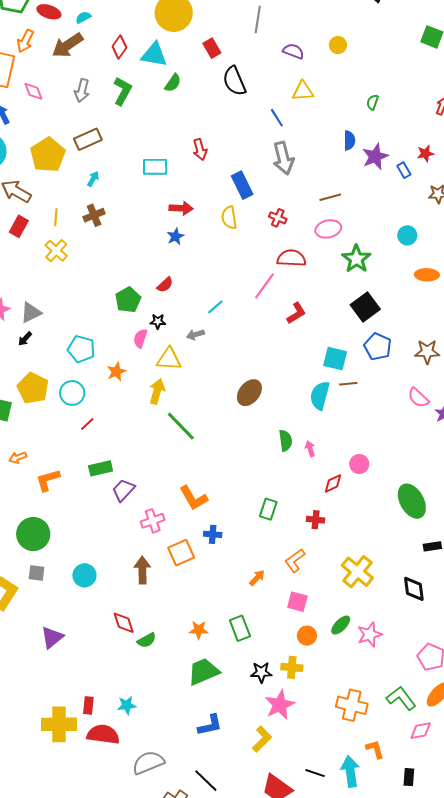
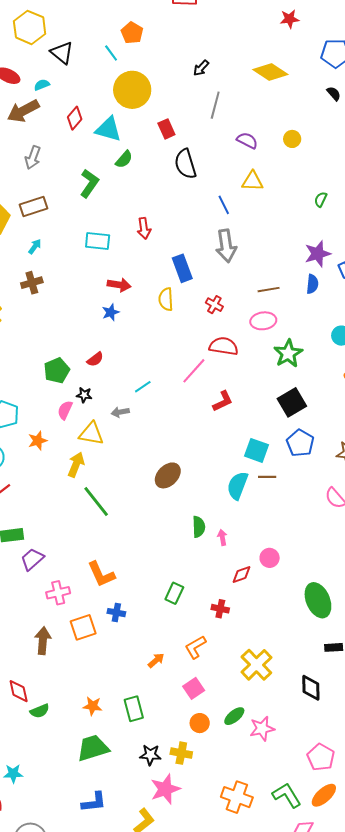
green L-shape: (123, 91) -> (89, 183), moved
blue semicircle: (349, 140) -> (312, 284), moved
pink square: (297, 602) -> (194, 688), turned 35

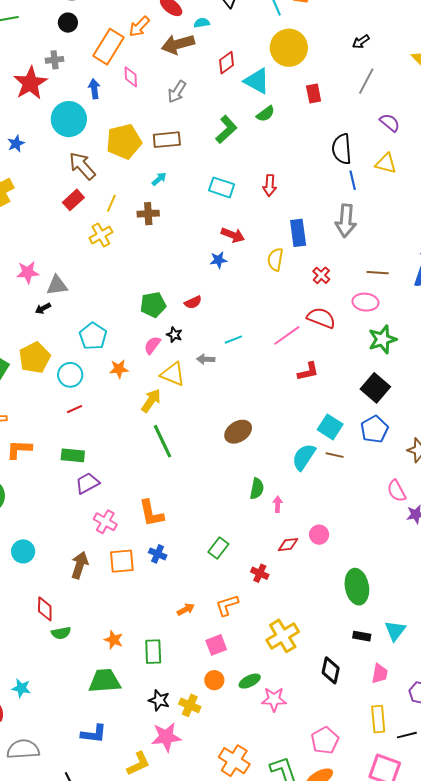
black semicircle: (185, 164) -> (342, 149), moved
black square: (292, 402) -> (375, 388), turned -32
pink cross: (58, 593) -> (105, 522), turned 30

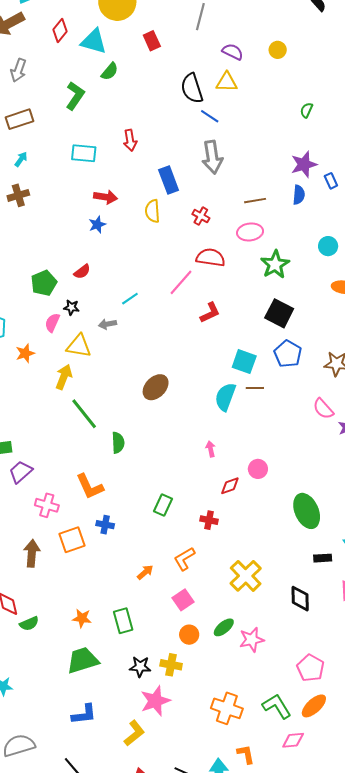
yellow triangle: (386, 164) -> (227, 82), moved
blue line: (353, 180) -> (210, 116), turned -30
green semicircle: (257, 489) -> (118, 443), moved

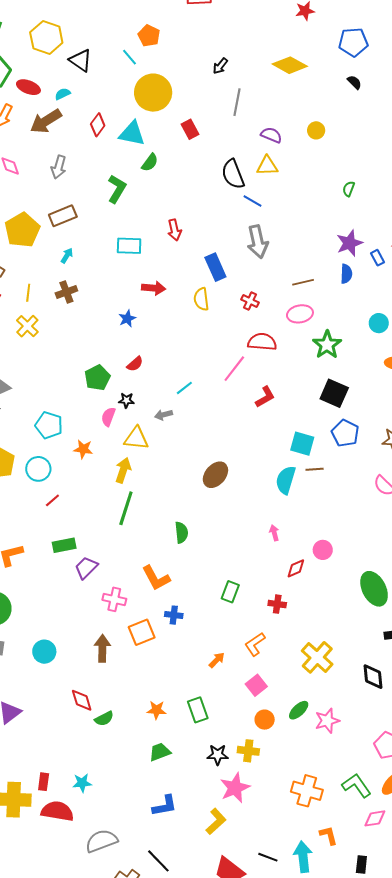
blue star: (97, 225) -> (127, 319), moved
orange star: (25, 353) -> (83, 449), turned 30
green line: (84, 414) -> (126, 508), moved, turned 60
green trapezoid: (83, 660) -> (160, 752), size x0.7

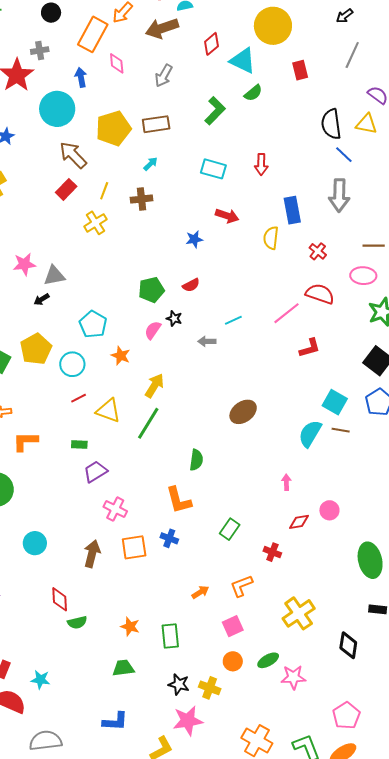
yellow triangle: (136, 438) -> (108, 411), moved
green rectangle: (64, 545) -> (79, 445), size x0.7
orange L-shape: (156, 578) -> (179, 500), moved

